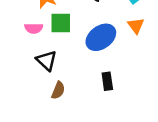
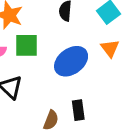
brown semicircle: (58, 90) -> (51, 120), moved

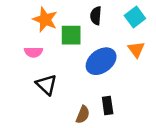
green square: (26, 45) -> (71, 35), moved

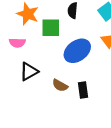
black triangle: (46, 85) -> (29, 72), turned 48
brown semicircle: (83, 115) -> (60, 85), moved, turned 98

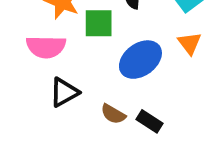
pink semicircle: (17, 43) -> (46, 47), size x1.5
black rectangle: (83, 90) -> (150, 121), turned -49

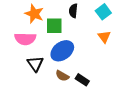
blue ellipse: (140, 60) -> (62, 51), moved
black triangle: (64, 92) -> (35, 64), turned -36

